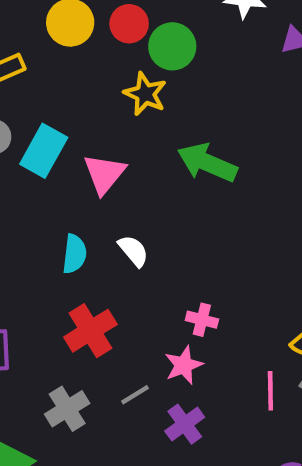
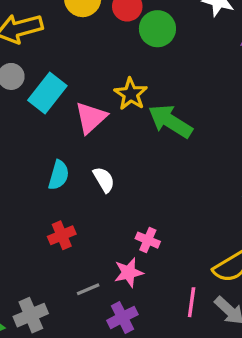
yellow star: (145, 94) -> (131, 94), moved
red cross: (90, 331) -> (62, 235), size x0.7
gray cross: (67, 409) -> (31, 315), moved

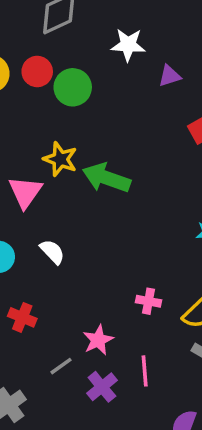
red cross: (62, 235) -> (22, 317), turned -32
pink cross: (148, 240) -> (148, 301), moved
pink line: (192, 302) -> (145, 371), moved

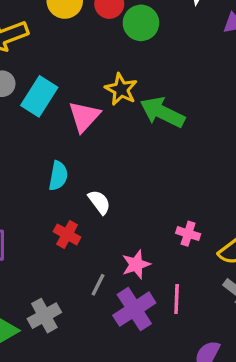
white semicircle: (52, 252) -> (99, 202), moved
gray line: (61, 366) -> (98, 285), turned -35
purple cross: (102, 387) -> (134, 309), size x1.4

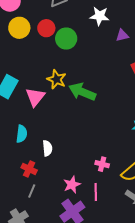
white semicircle: (99, 202) -> (47, 148), turned 35
gray line: (98, 285) -> (32, 191), moved
pink line: (177, 299) -> (96, 192), moved

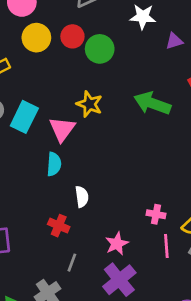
green arrow: (82, 92) -> (152, 103), moved
cyan semicircle: (22, 134) -> (54, 164), moved
gray line: (32, 191) -> (72, 263), moved
pink line: (96, 192) -> (166, 246), moved

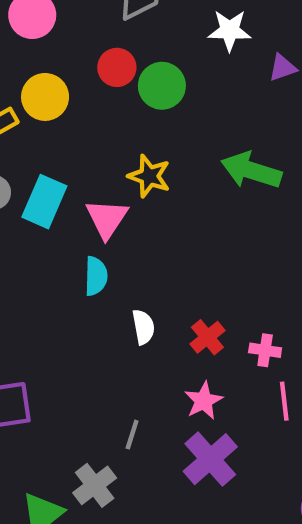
yellow circle: (36, 38) -> (45, 97), moved
red cross: (59, 226) -> (207, 337), moved, turned 30

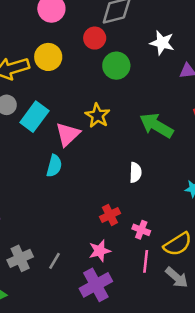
red circle: (117, 67) -> (95, 38), moved
white semicircle: (143, 327) -> (135, 172), moved
gray cross: (95, 485) -> (20, 258), moved

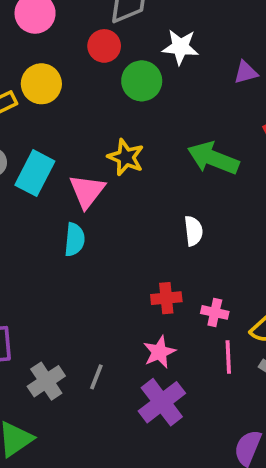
white star: (162, 43) -> (180, 47), moved
red cross: (110, 215) -> (166, 298), turned 30

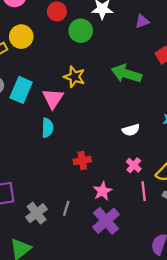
white semicircle: (193, 231) -> (131, 130), moved, turned 84
red cross: (166, 298) -> (82, 160), moved
pink cross: (215, 312) -> (134, 165), turned 32

